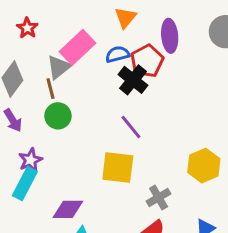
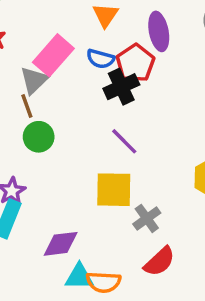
blue semicircle: (118, 54) -> (101, 59), turned -145
black cross: (133, 80) -> (121, 87), turned 32
gray cross: (159, 197) -> (147, 218), moved

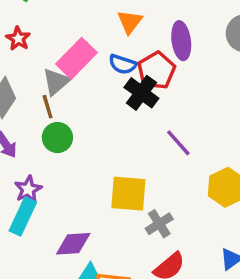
black cross: (121, 87) -> (141, 93), turned -32
purple line: (124, 141) -> (178, 143), moved

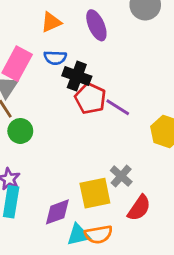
orange triangle: (130, 22) -> (51, 22), turned 45
red pentagon: (157, 70) -> (90, 98), moved
yellow square: (128, 194) -> (95, 193), moved

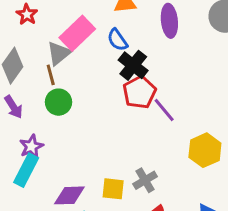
blue semicircle: (55, 58) -> (117, 40), turned 35
yellow square: (95, 193) -> (113, 189), size x0.7

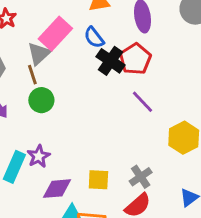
red pentagon: (139, 92) -> (135, 59), moved
purple star: (31, 147) -> (39, 156), moved
gray cross: (145, 180) -> (141, 177), moved

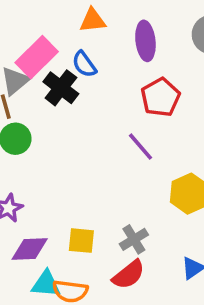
red pentagon: (135, 59) -> (161, 97), moved
black cross: (110, 61) -> (61, 88), moved

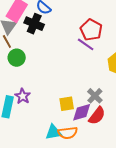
red pentagon: (161, 97) -> (91, 30), moved
purple diamond: (30, 249) -> (82, 112), moved

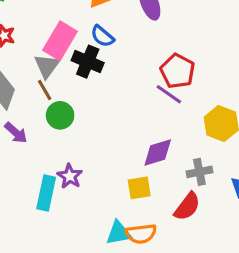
gray cross: (95, 96) -> (199, 172), moved, turned 35
purple diamond: (82, 112) -> (158, 153), moved

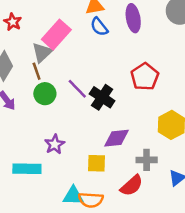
blue semicircle: (102, 36) -> (99, 27), moved
black cross: (88, 62) -> (102, 97), moved
purple line: (169, 94) -> (77, 89), moved
purple star: (70, 176) -> (55, 144), moved
cyan rectangle: (46, 193) -> (27, 169), moved, turned 68

